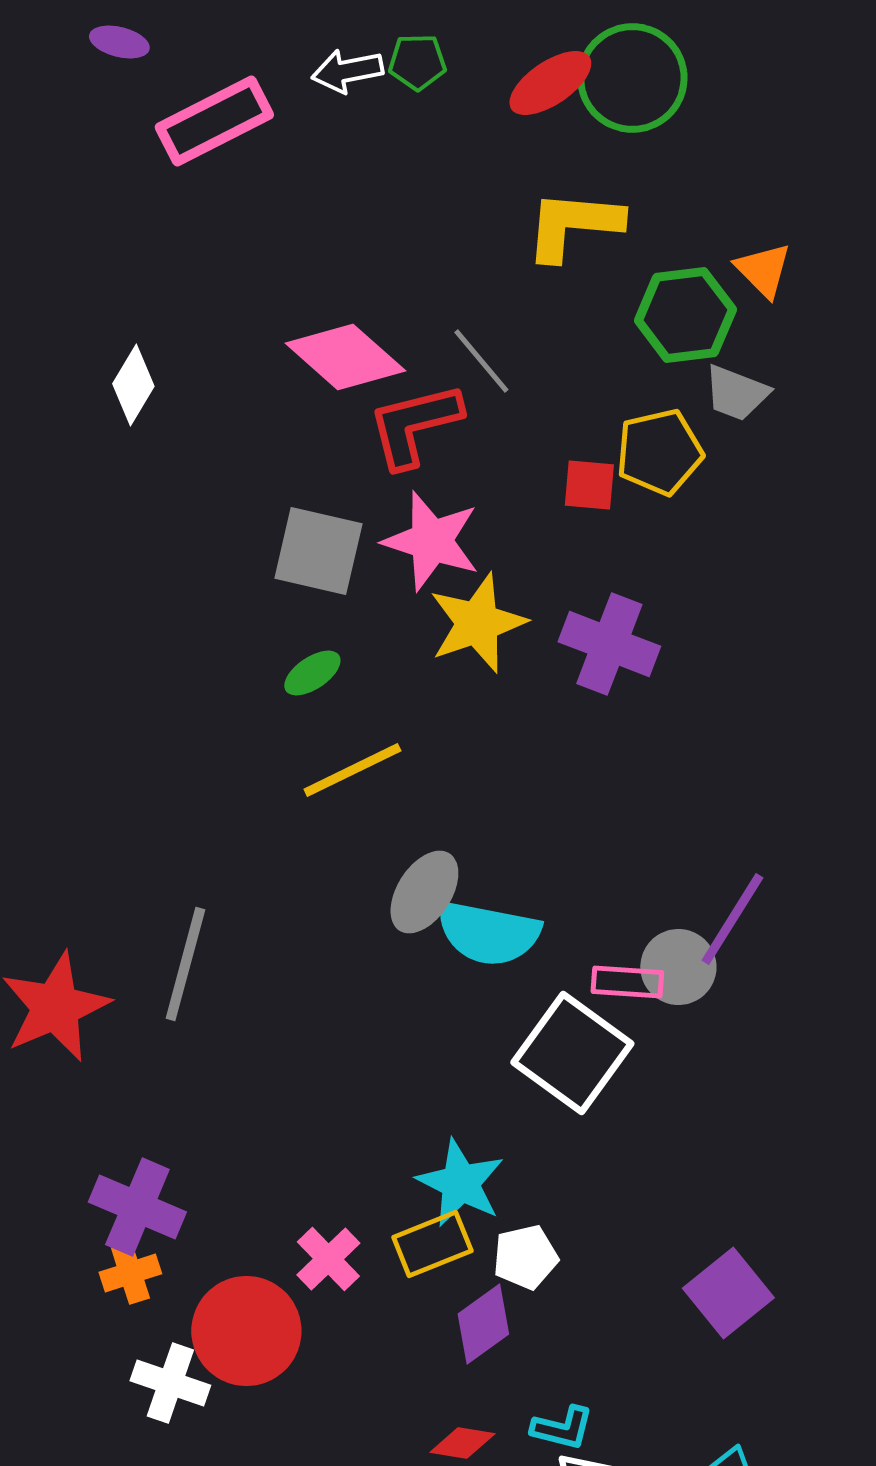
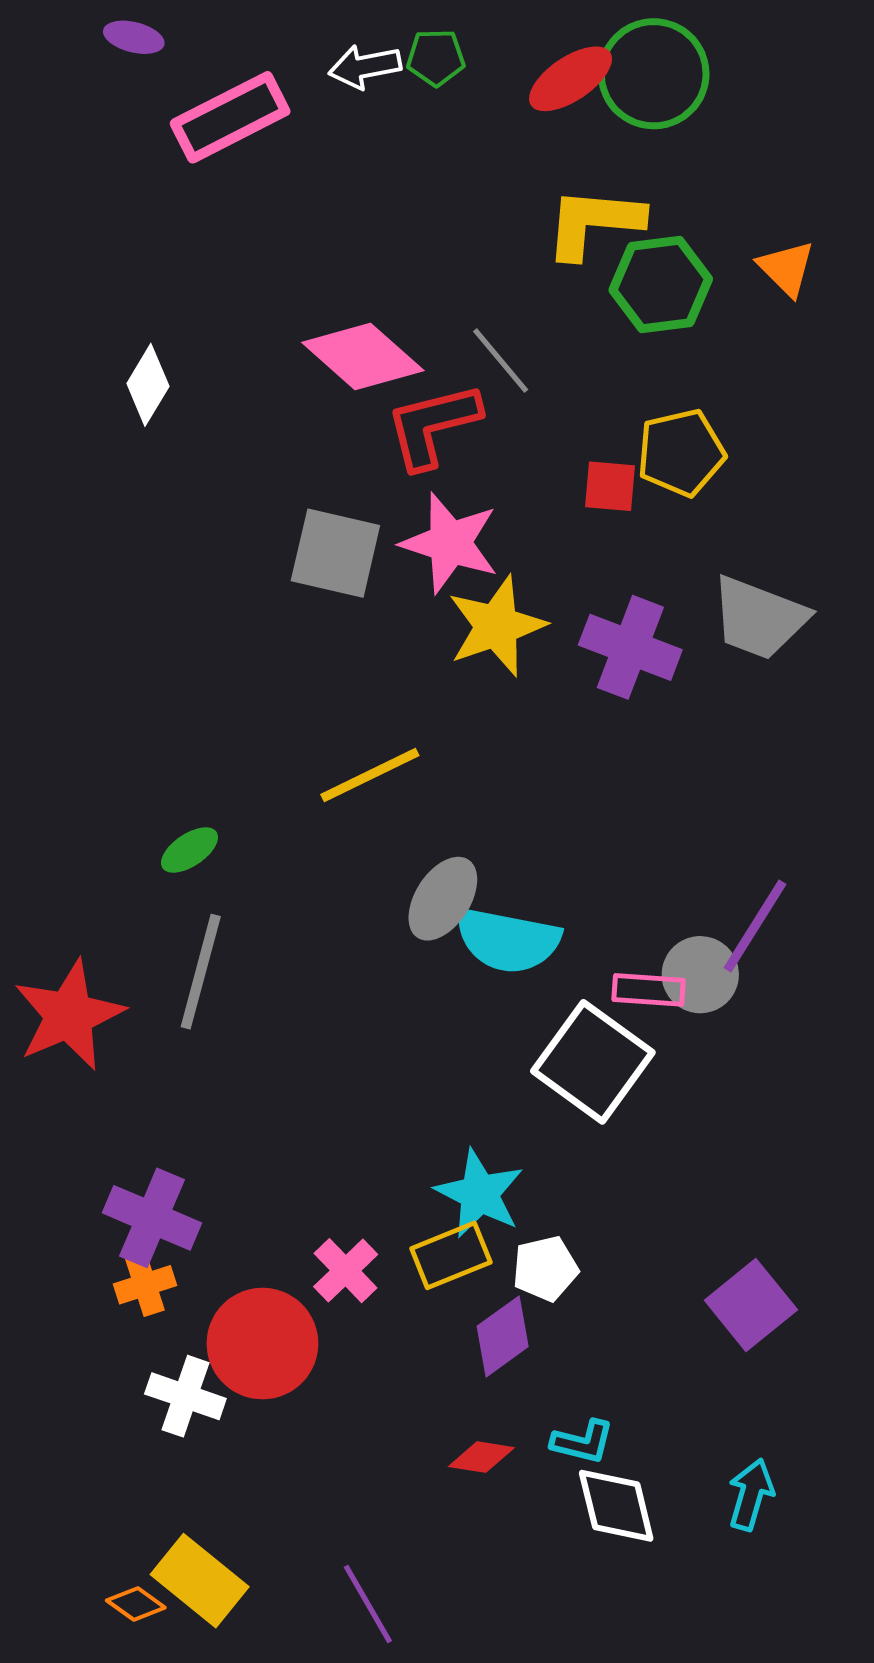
green hexagon: (685, 315) -> (661, 285), moved
gray trapezoid: (736, 393) -> (759, 618), moved, size x1.5
green ellipse: (312, 673) -> (190, 850), moved

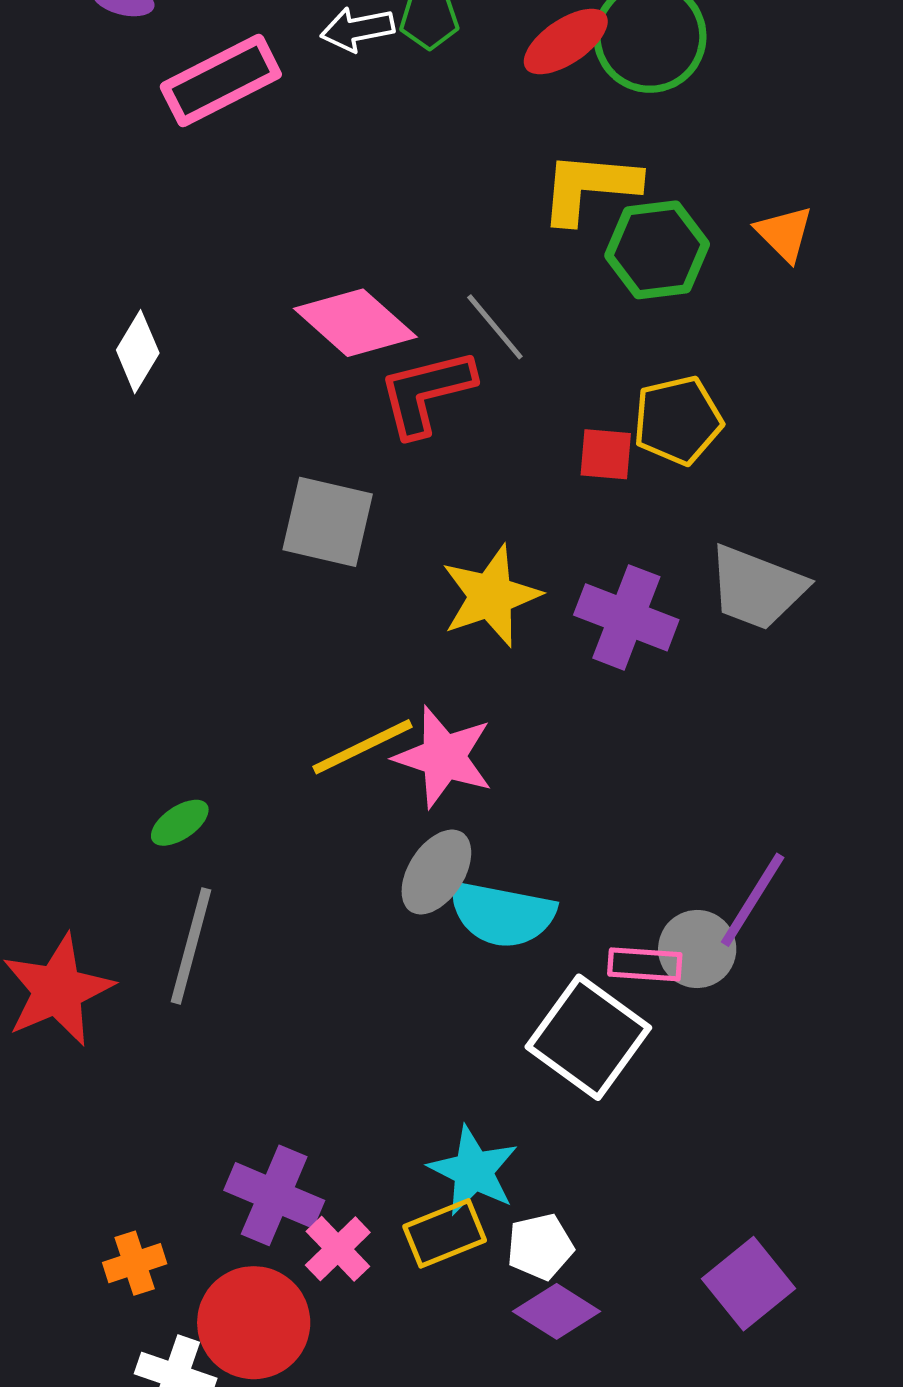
pink star: (450, 543) -> (444, 757), moved
purple cross: (152, 1218) -> (274, 1195), moved
purple diamond: (503, 1336) -> (557, 1311), moved, turned 68

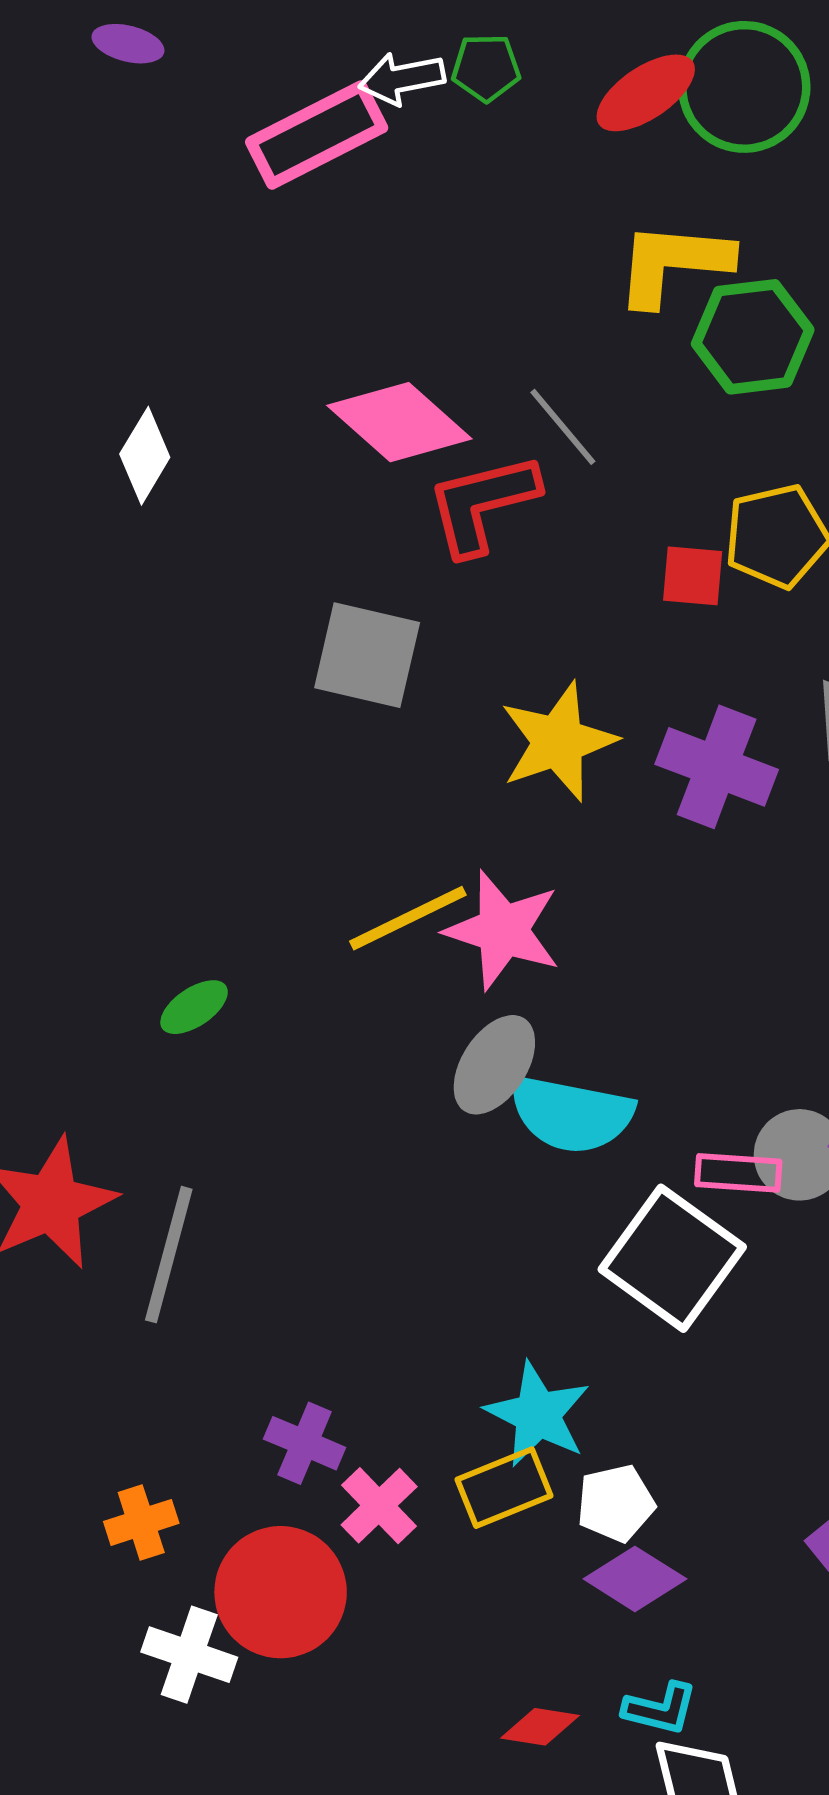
pink rectangle: (221, 80) -> (317, 135), moved
gray line: (191, 946) -> (169, 1255), moved
purple cross: (274, 1195) -> (305, 1443), size x0.7

